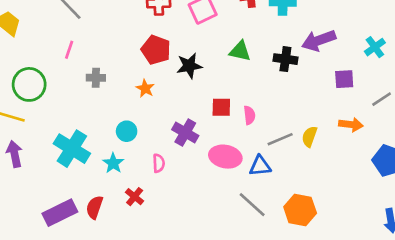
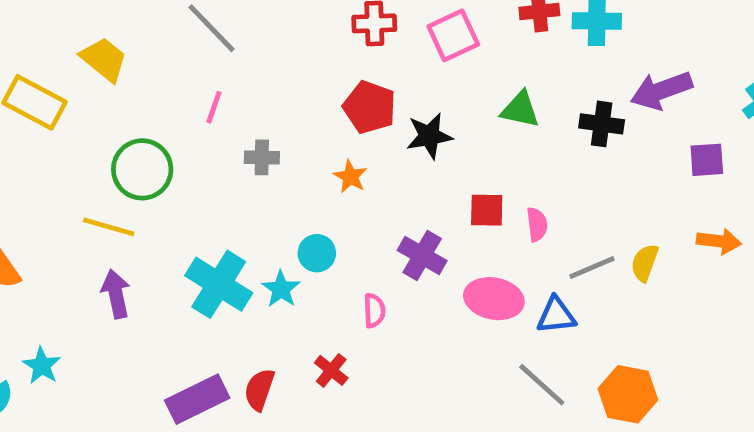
cyan star: (113, 163) -> (281, 289), moved

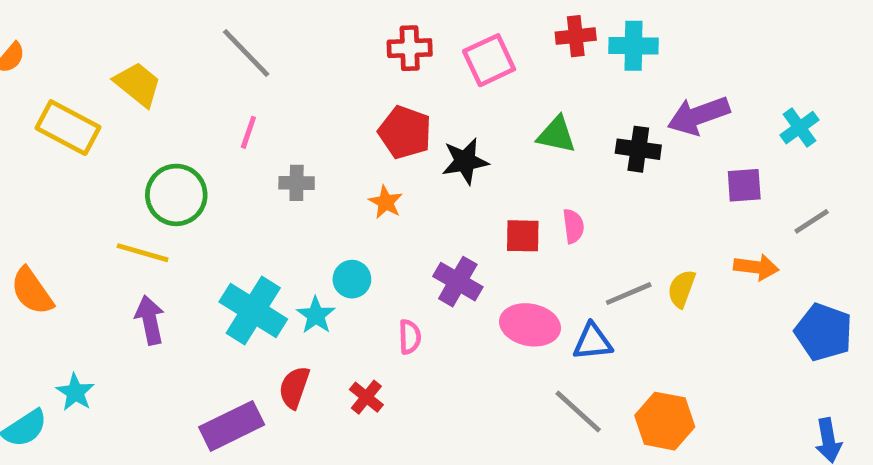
pink semicircle: (537, 224) -> (573, 226), moved
red semicircle: (259, 390) -> (294, 387), moved

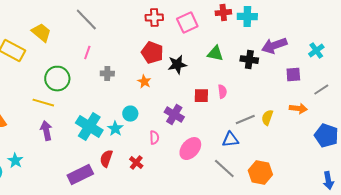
pink ellipse: (530, 325) -> (190, 149), moved, turned -60

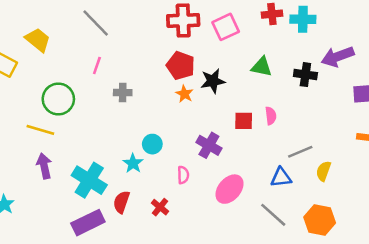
red cross: (154, 18) -> (183, 20), size x1.4
orange star: (144, 82) -> (184, 94), moved
yellow semicircle: (267, 118) -> (323, 171), moved
cyan cross: (89, 127) -> (89, 180), moved

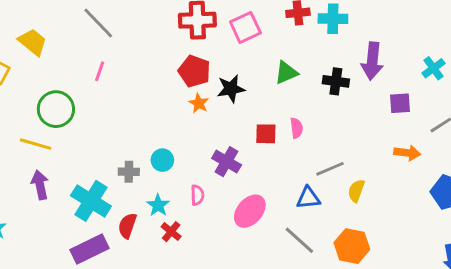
purple arrow: (338, 57) -> (372, 61), turned -64
green triangle: (262, 67) -> (286, 73), turned -35
gray cross: (123, 93) -> (129, 172), moved
cyan star: (133, 163) -> (158, 205), moved

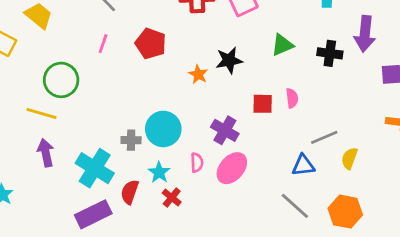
red pentagon: (194, 71) -> (151, 44), moved
cyan circle: (162, 160) -> (163, 129), size x1.6
pink ellipse: (250, 211) -> (232, 168), moved

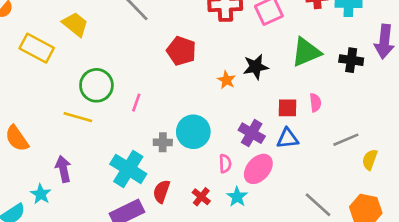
pink line: (103, 44) -> (136, 103), moved
green triangle: (282, 45) -> (306, 52), size x1.4
purple arrow: (46, 153) -> (63, 169), moved
blue triangle: (303, 165) -> (288, 138), moved
cyan star: (159, 172) -> (237, 197), moved

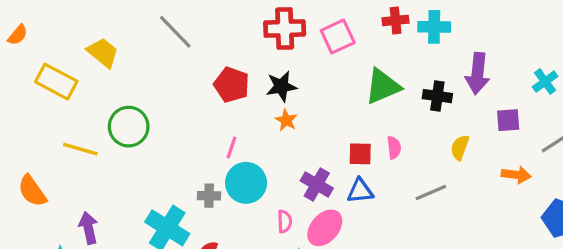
black star: (256, 67) -> (281, 86), moved
pink line: (136, 103) -> (232, 147), moved
yellow line: (78, 117) -> (80, 149), moved
yellow semicircle: (370, 160) -> (460, 147), moved

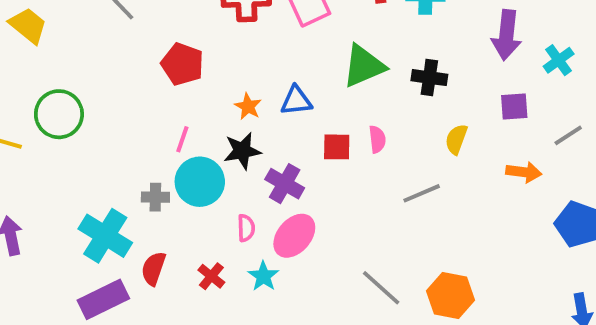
purple arrow: (478, 74) -> (506, 35), moved
black star: (281, 86) -> (242, 151), moved
blue triangle: (360, 191) -> (296, 101), moved

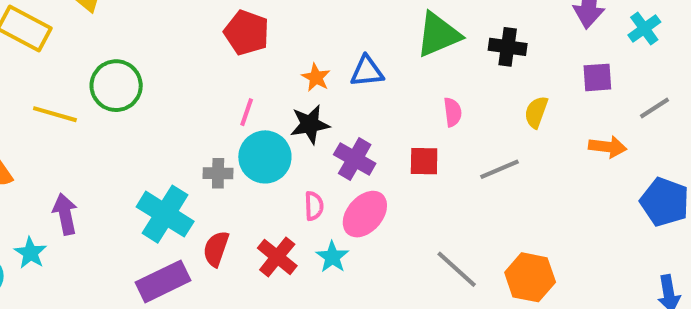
red square: (337, 147) -> (424, 161), moved
red cross: (211, 276) -> (277, 257), size x1.4

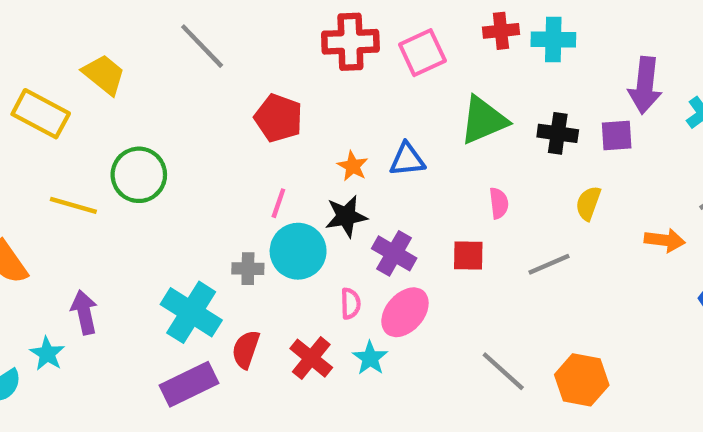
purple square: (597, 77) -> (617, 136), moved

